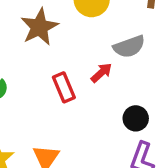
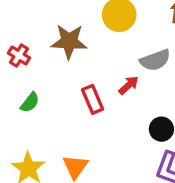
brown star: (39, 27) -> (69, 41), turned 30

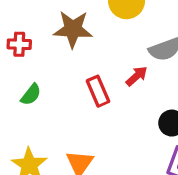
red cross: (19, 55) -> (19, 44), turned -30

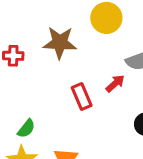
green semicircle: (31, 95) -> (26, 129), moved

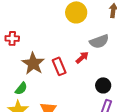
brown star: (60, 43) -> (33, 63), moved, turned 30

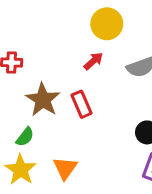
red arrow: (82, 57) -> (93, 61), moved

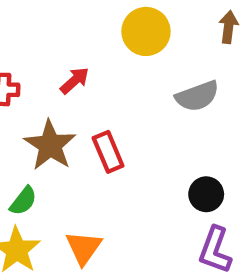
red arrow: (93, 61) -> (75, 81), moved

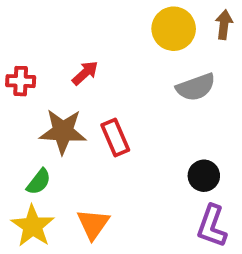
yellow circle: (146, 31) -> (174, 29), moved
brown star: (50, 145) -> (63, 131), turned -30

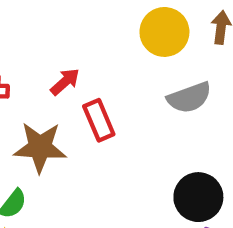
red rectangle: (115, 137) -> (99, 120), moved
black circle: (204, 176) -> (198, 197), size x1.4

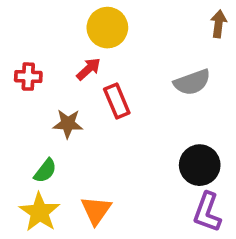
yellow circle: (164, 32) -> (107, 28), moved
brown star: (40, 147) -> (68, 124), size x0.7

